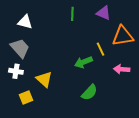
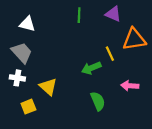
pink arrow: (122, 69) -> (130, 86), moved
green semicircle: (89, 92) -> (98, 101), turned -66

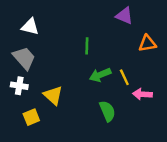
green line: (79, 15) -> (87, 46), moved
orange triangle: (134, 39) -> (147, 43), size x0.7
yellow line: (110, 54) -> (124, 77), moved

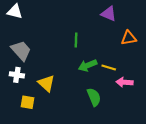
white triangle: (30, 27) -> (15, 12), moved
yellow line: (124, 77) -> (109, 67), turned -48
yellow square: (31, 117) -> (27, 102), turned 32

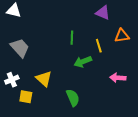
yellow line: (109, 67) -> (99, 46), moved, turned 56
white cross: (17, 75) -> (12, 80), moved, turned -32
green semicircle: (94, 97) -> (73, 98), moved

